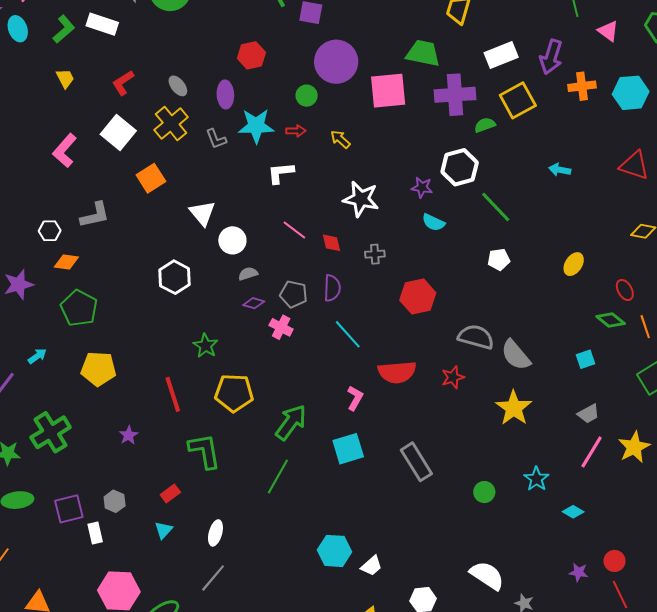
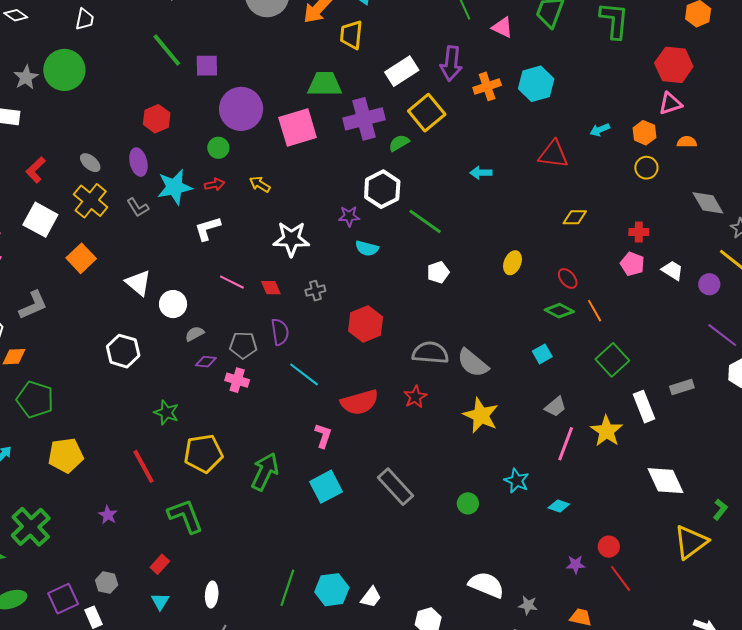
green line: (278, 476) -> (287, 588), moved

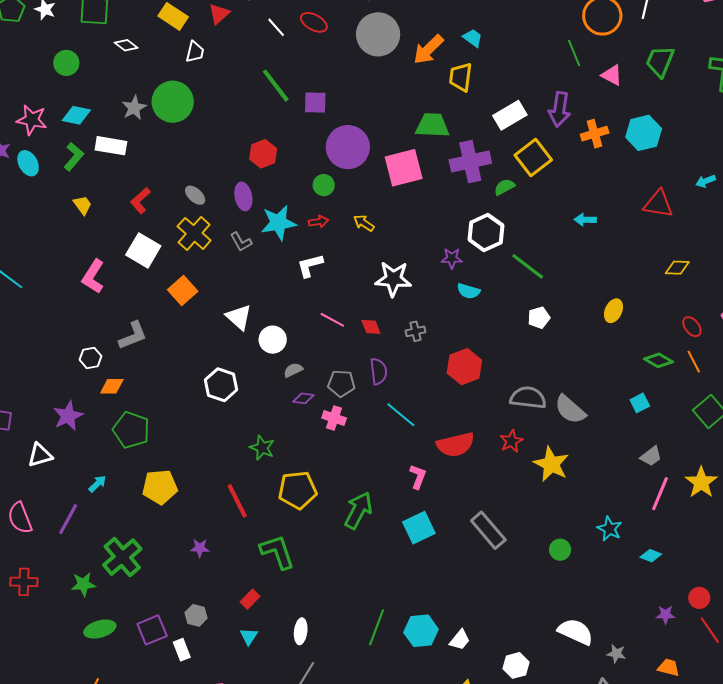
red ellipse: (568, 278) -> (692, 327), moved
yellow star: (481, 415) -> (551, 464), moved
purple star: (108, 515) -> (200, 548), turned -30

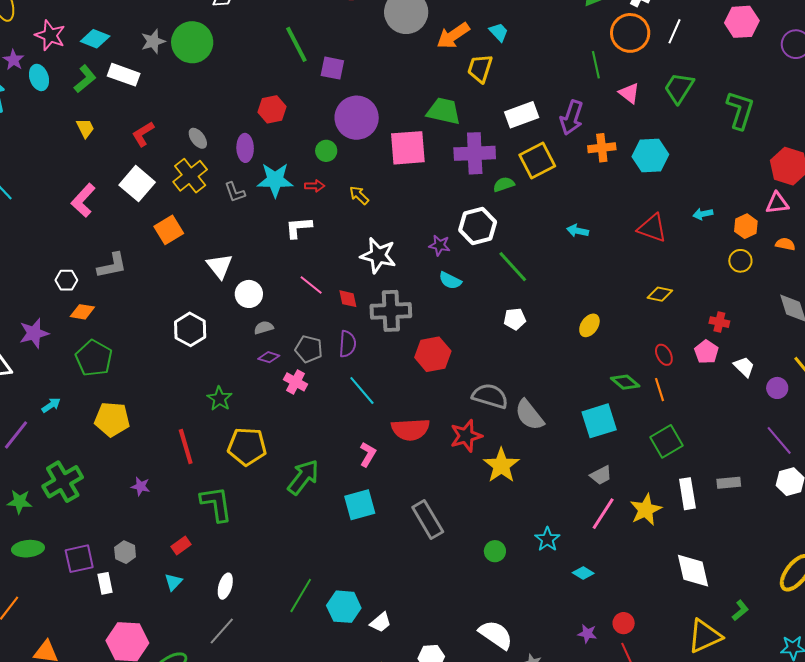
gray cross: (415, 331) -> (391, 311), size x2.0
cyan square: (640, 403) -> (599, 421), size x1.8
red star: (511, 441) -> (466, 436), size x1.4

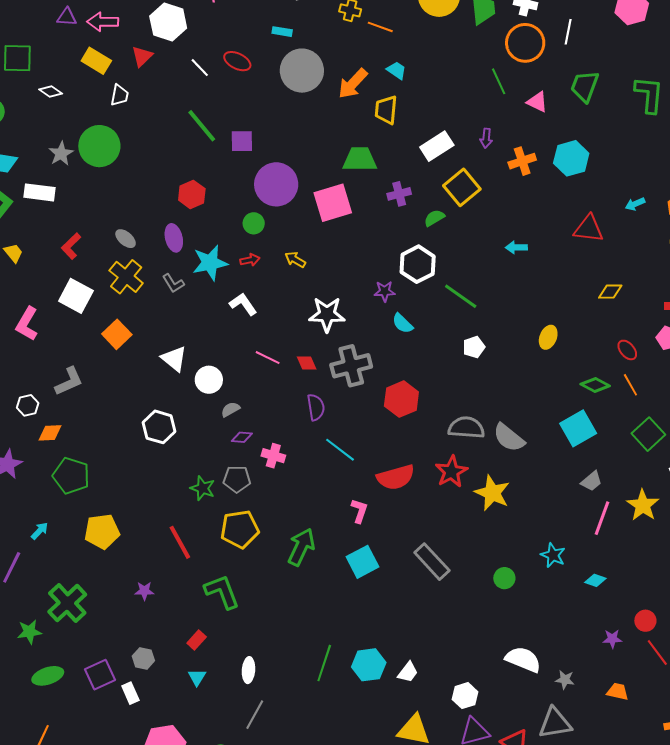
purple arrow: (572, 118) -> (486, 138), size x0.6
purple cross: (475, 153) -> (399, 194), size x0.6
white L-shape: (299, 228) -> (243, 304), turned 72
cyan semicircle: (450, 281) -> (403, 323), turned 30
gray pentagon: (309, 349) -> (237, 479), moved

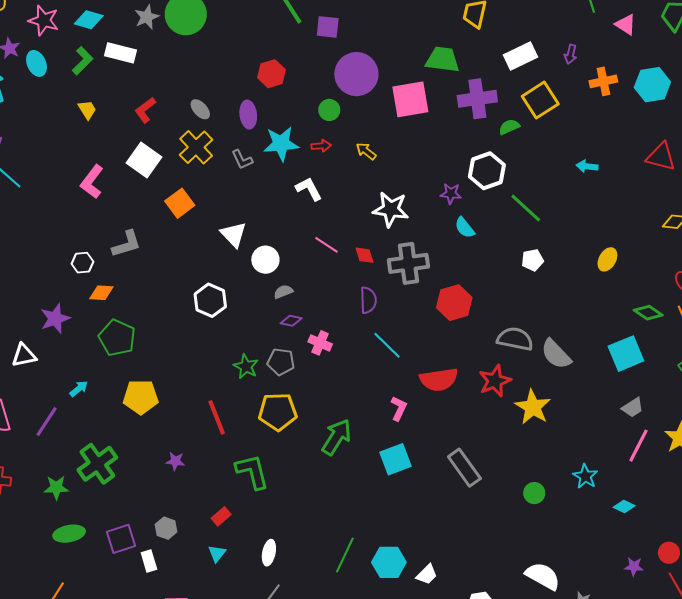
purple cross: (399, 194) -> (477, 99), size x1.6

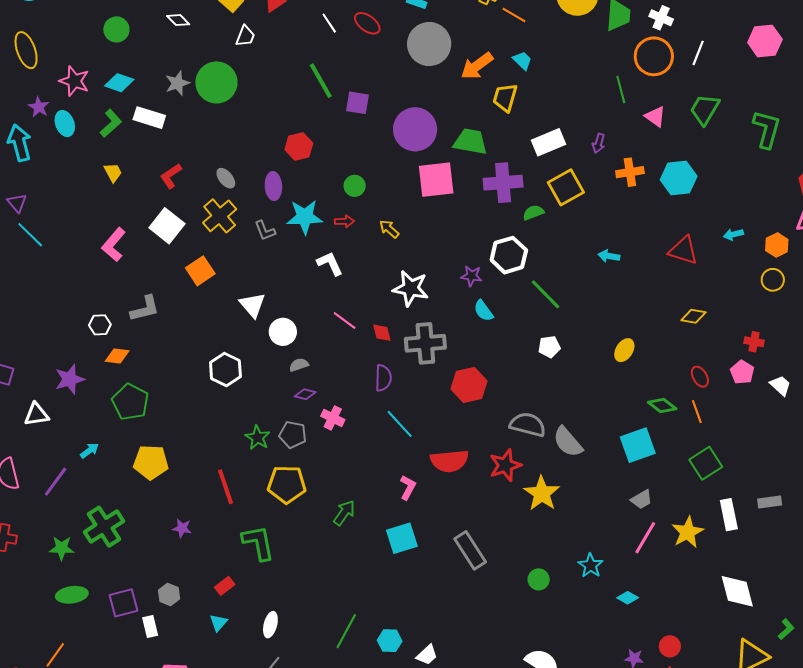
purple circle: (356, 74) -> (415, 129), moved
green arrow: (337, 437) -> (344, 513), size x0.7
cyan hexagon: (389, 562) -> (390, 641), size x0.7

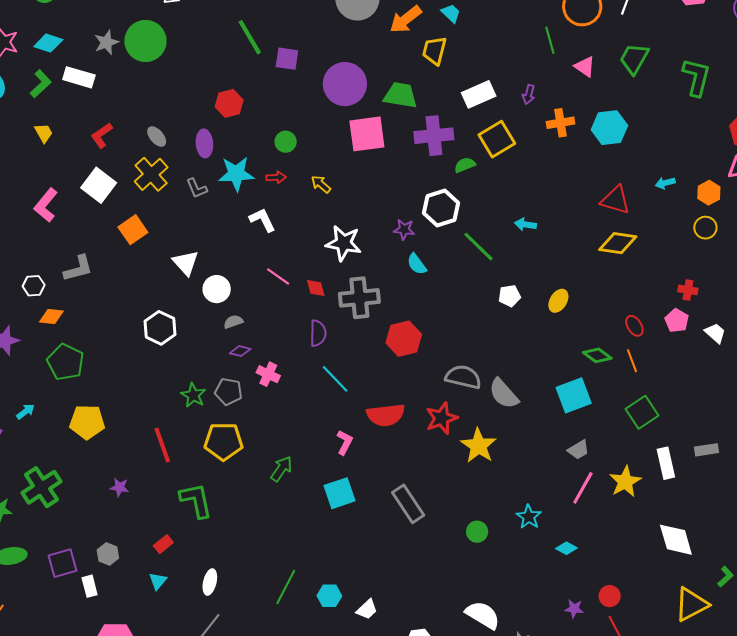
cyan arrow: (609, 256) -> (525, 224), moved
yellow diamond: (693, 316) -> (618, 243), moved, size x1.5
white pentagon: (549, 347) -> (510, 296), moved

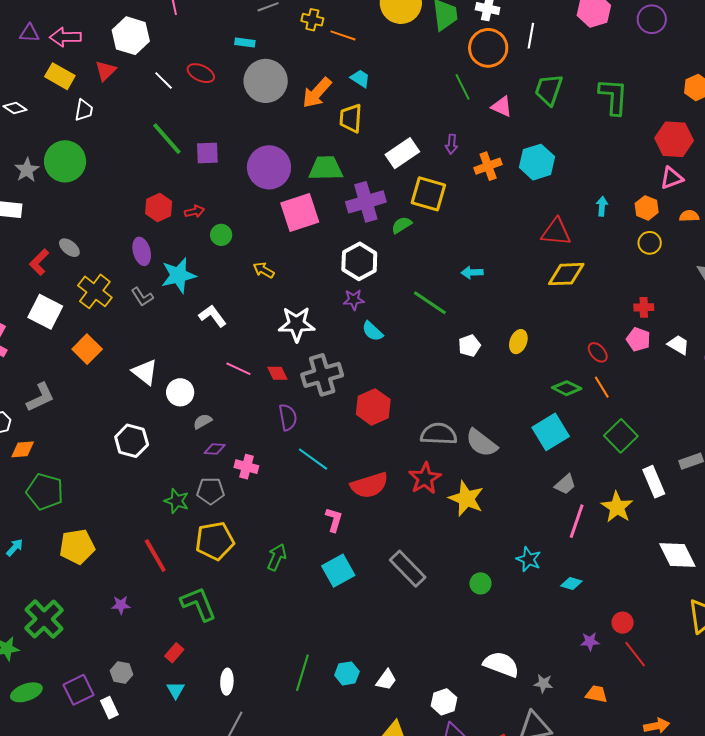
gray ellipse: (157, 137) -> (69, 248), moved
yellow square: (497, 139) -> (428, 194), turned -33
red arrow: (276, 177) -> (195, 211), moved
cyan arrow: (665, 183) -> (602, 206), turned 120
white hexagon: (441, 208) -> (359, 261), moved

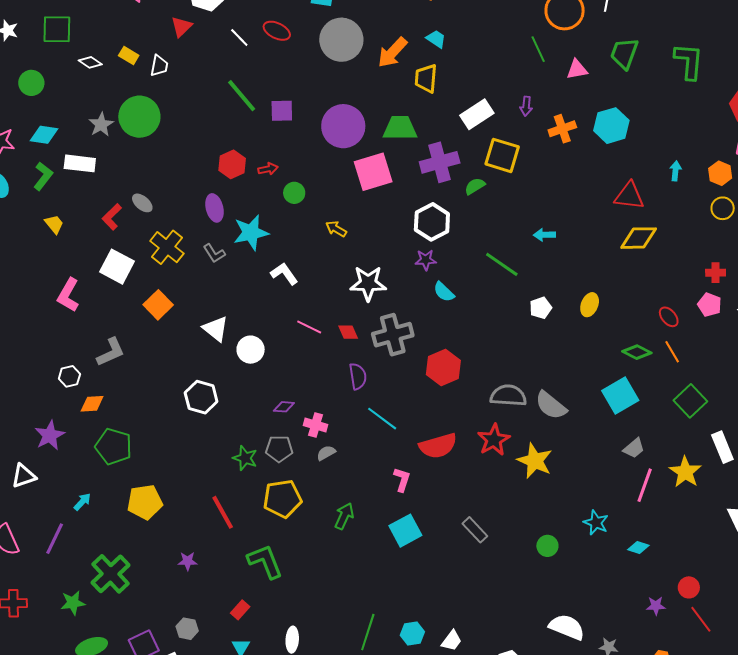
yellow rectangle: (60, 76) -> (129, 55), moved, size x0.7
pink triangle: (502, 107) -> (577, 69), turned -35
gray semicircle: (203, 421) -> (326, 453), moved
gray rectangle: (408, 569) -> (475, 530), size x0.7

